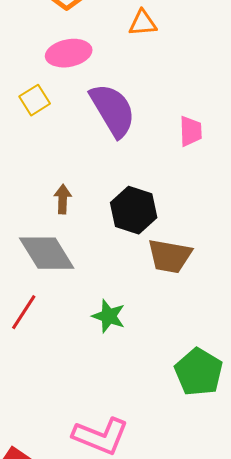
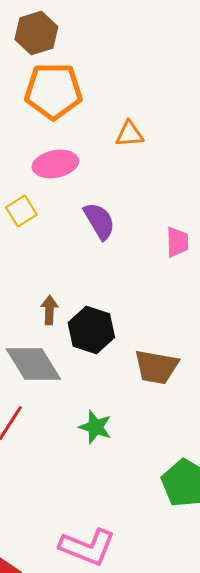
purple semicircle: (113, 110) -> (99, 221), size x0.7
black hexagon: (134, 210) -> (91, 330), moved

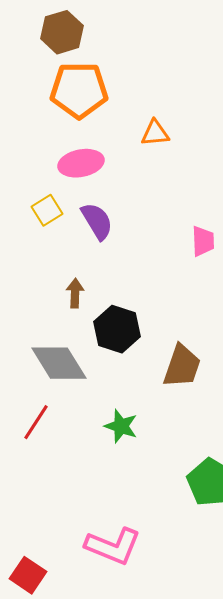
purple semicircle: (99, 221) -> (97, 221), moved
brown arrow: (49, 310) -> (75, 293), moved
brown trapezoid: (156, 367) -> (182, 366), turned -81

